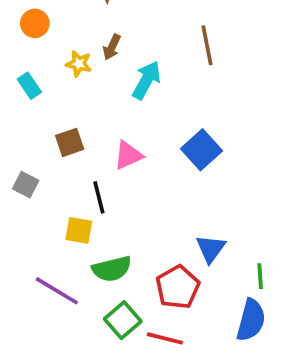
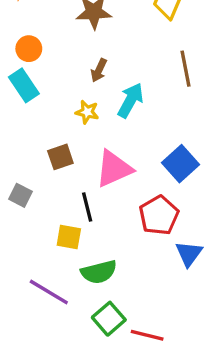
yellow star: (79, 64) -> (87, 112), moved
cyan rectangle: (29, 86) -> (24, 85), moved, size x1.4
pink triangle: (128, 155) -> (114, 169), size x1.4
red pentagon: (178, 287) -> (159, 215), moved

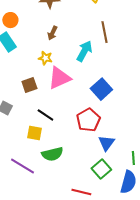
cyan arrow: (130, 100) -> (84, 51), moved
pink triangle: (114, 169) -> (59, 78), moved
black line: (87, 207) -> (45, 115), turned -42
green square: (109, 319) -> (101, 169), moved

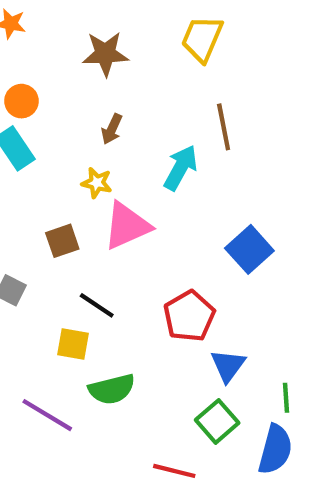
blue square: (101, 89) -> (249, 249), moved

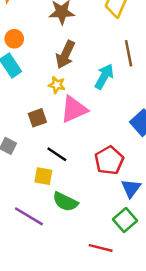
brown arrow: (112, 129) -> (65, 55), size x1.6
green semicircle: (112, 389) -> (65, 202), turned 40

